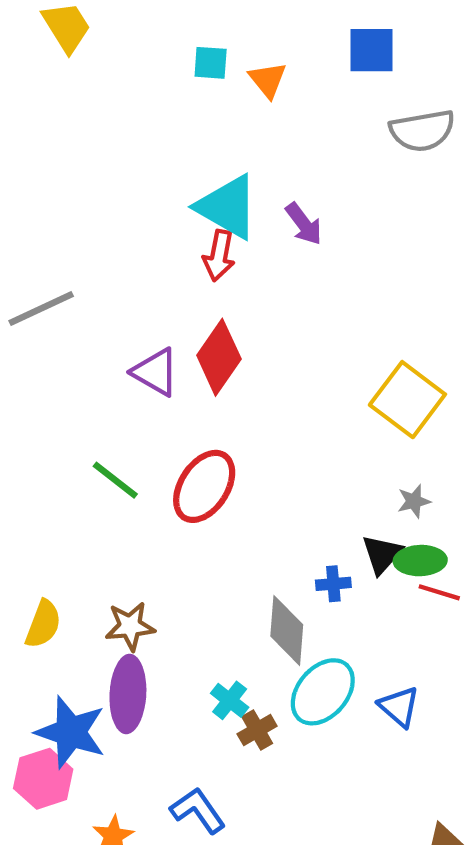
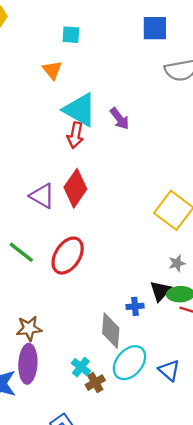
orange triangle: (268, 80) -> (52, 70), moved

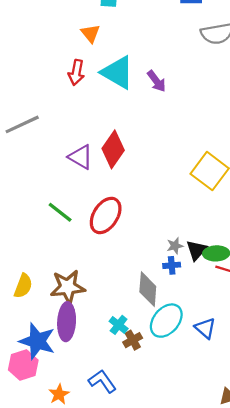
red arrow: (75, 135) -> (76, 72), moved
gray star: (177, 263) -> (175, 246), moved
brown star: (29, 328) -> (68, 287), size x1.4

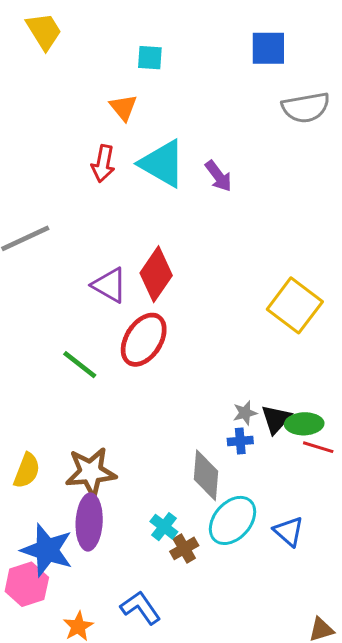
red ellipse: (106, 215) -> (144, 340), moved

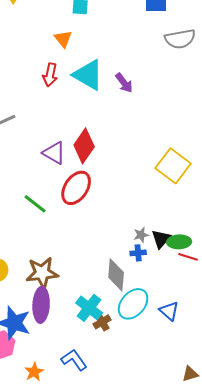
cyan cross: (164, 527) -> (89, 308), size x1.5

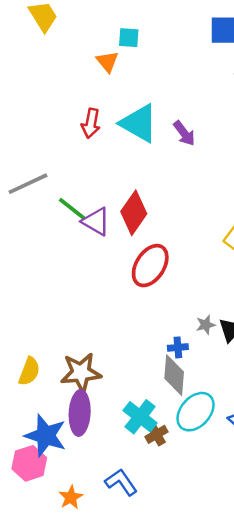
orange triangle: (63, 39) -> (107, 62), moved
red ellipse: (76, 188) -> (150, 266), moved
green line: (35, 204) -> (72, 209), moved
blue cross: (138, 253) -> (178, 347), moved

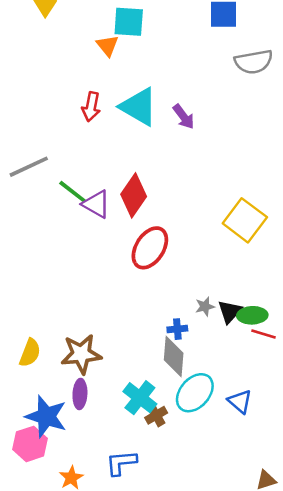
cyan square: (129, 38) -> (129, 22), size x1.5
purple ellipse: (80, 413) -> (80, 394), size x0.7
blue L-shape: (121, 482) -> (121, 463), turned -60

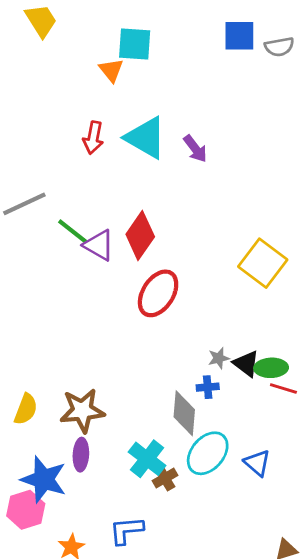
gray semicircle: (254, 62) -> (279, 47), moved, size x0.7
black triangle: (230, 312) -> (246, 364), turned -35
blue cross: (177, 329) -> (208, 387), moved

